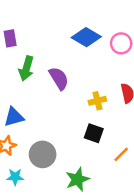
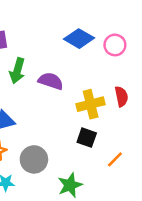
purple semicircle: (59, 78) -> (51, 81), turned -40
yellow cross: (97, 101) -> (91, 104), size x1.5

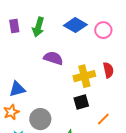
green arrow: (17, 71) -> (38, 27), moved
black square: (87, 138) -> (81, 102), turned -35

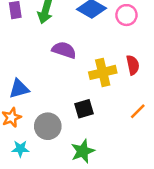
black square: (81, 102) -> (84, 109), moved
orange line: (103, 119) -> (138, 111), moved

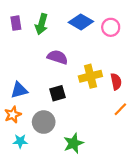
red semicircle: (133, 65) -> (116, 82), moved
black square: (84, 109) -> (57, 93), moved

